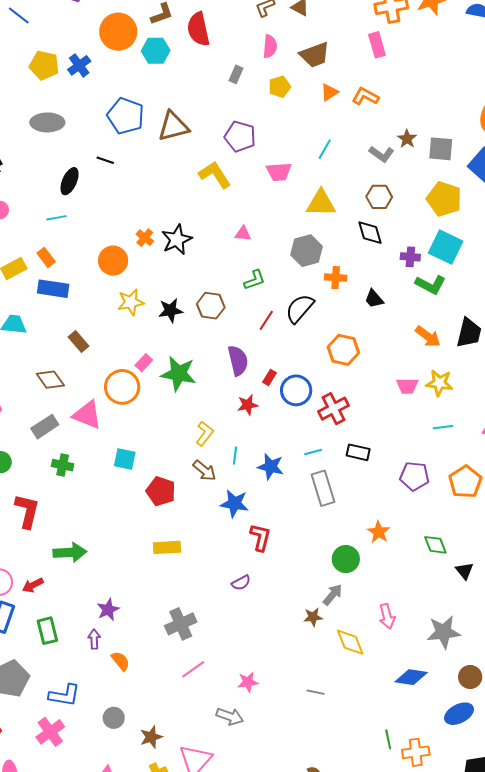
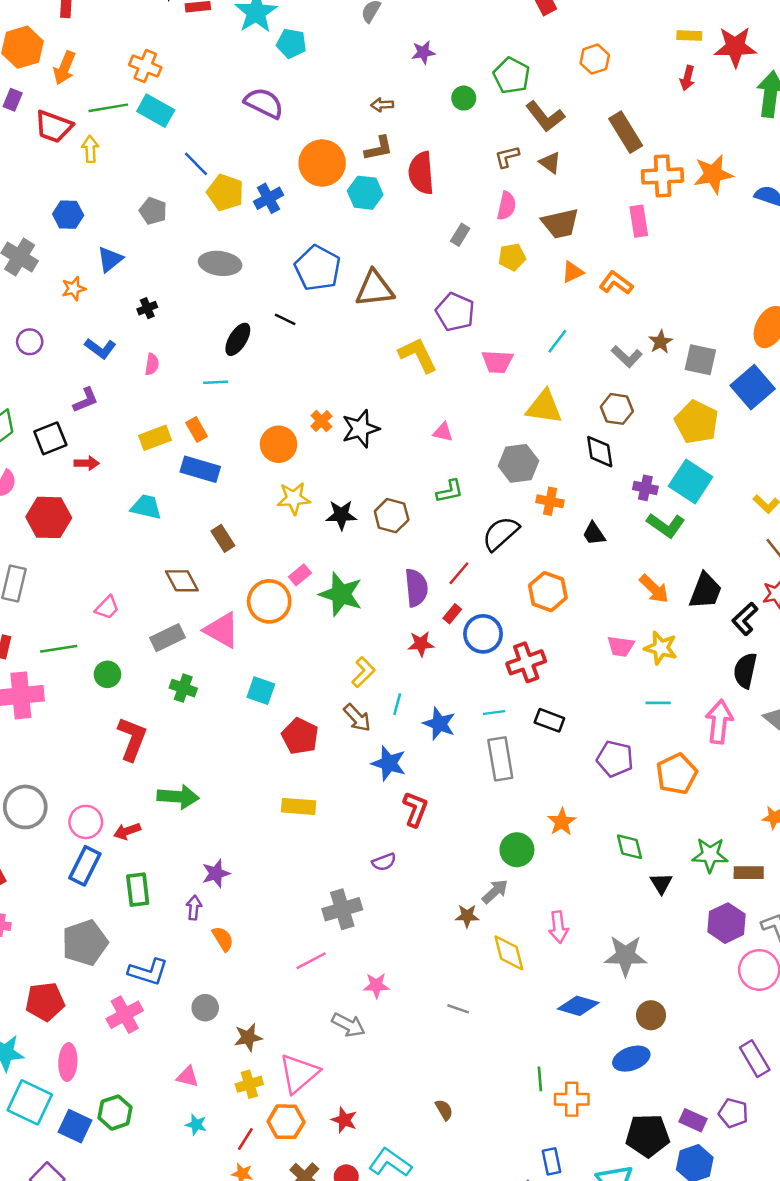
blue line: (19, 15) -> (196, 164), moved
red line: (266, 320) -> (459, 573), moved
gray cross: (181, 624) -> (342, 909), moved

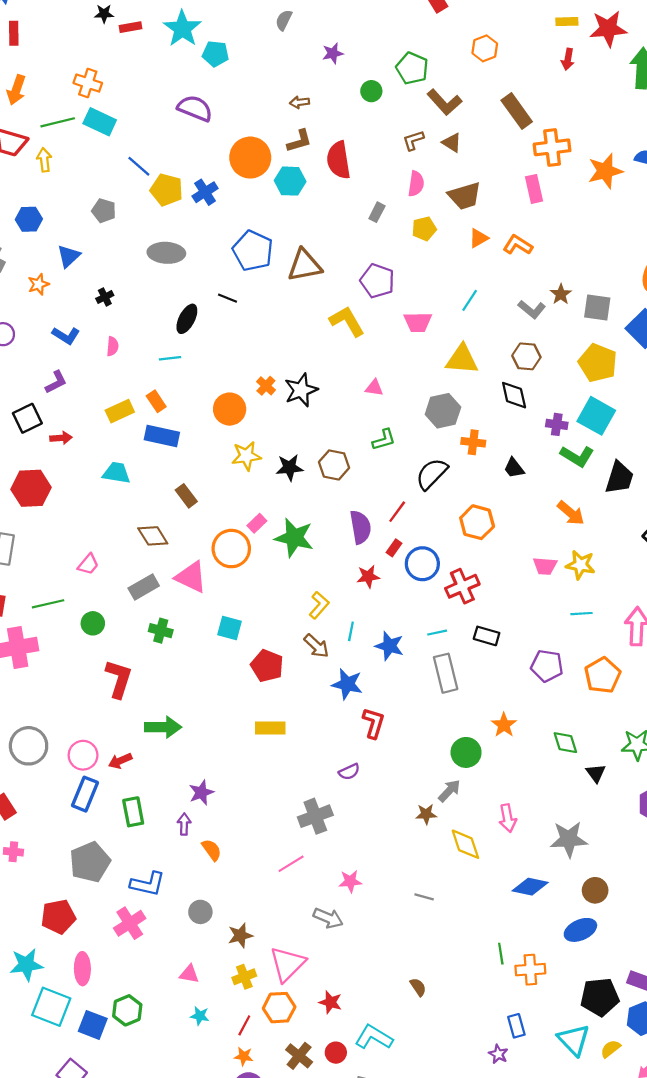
orange star: (713, 174) -> (605, 171), moved
black trapezoid: (705, 591) -> (619, 478), moved

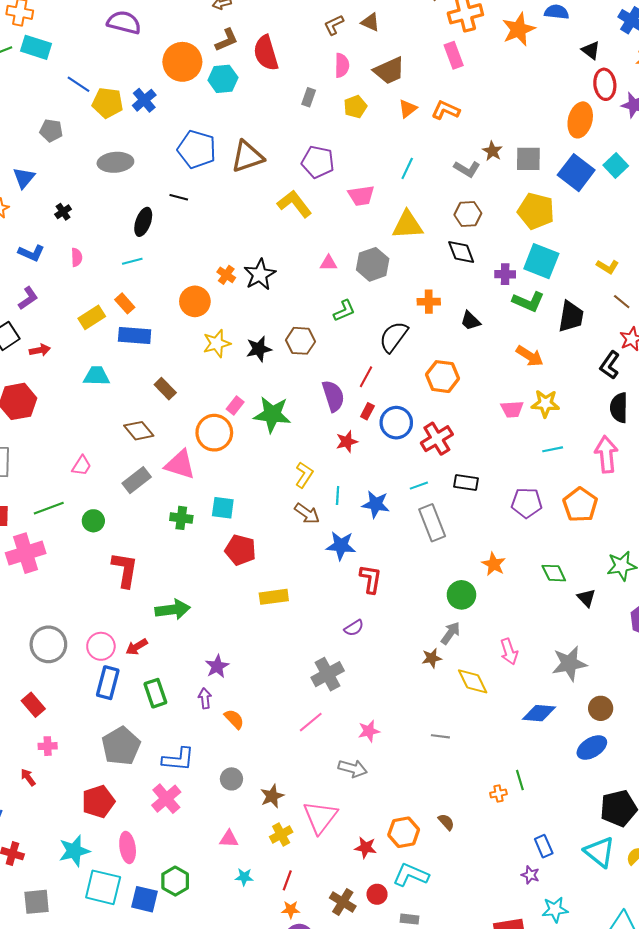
gray hexagon: (443, 411) -> (373, 264), moved
green cross: (161, 631) -> (181, 518), moved
red pentagon: (267, 666) -> (240, 550), moved
orange cross: (530, 970) -> (498, 794), moved, size x0.6
orange hexagon: (279, 1008) -> (404, 832), moved

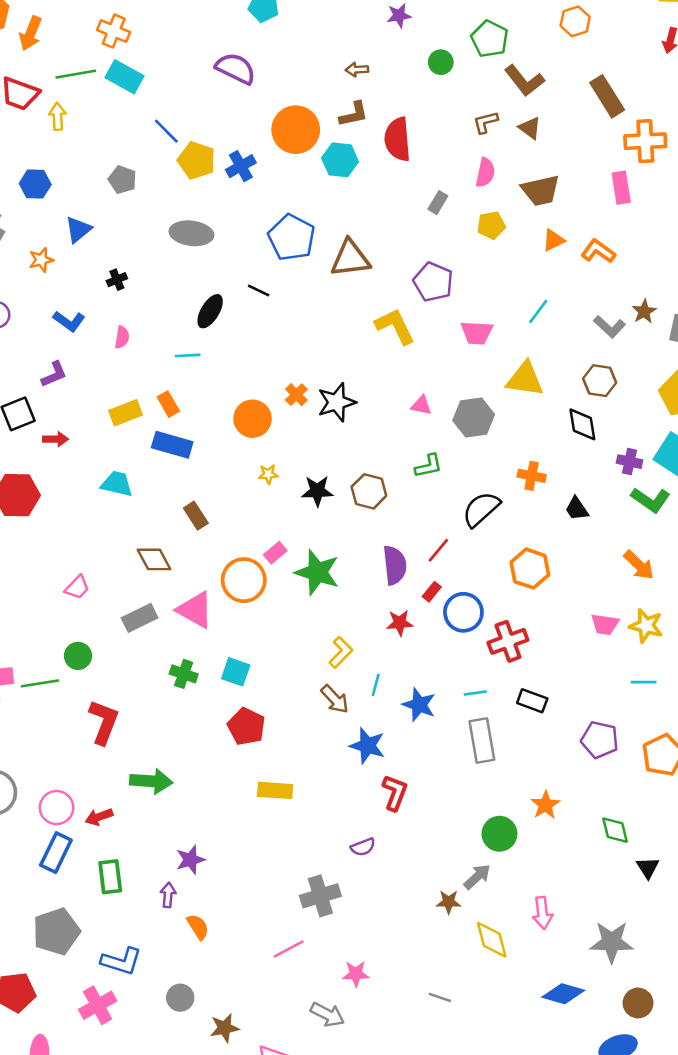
yellow star: (217, 343) -> (268, 474), size x0.6
green line: (49, 508) -> (40, 683), moved

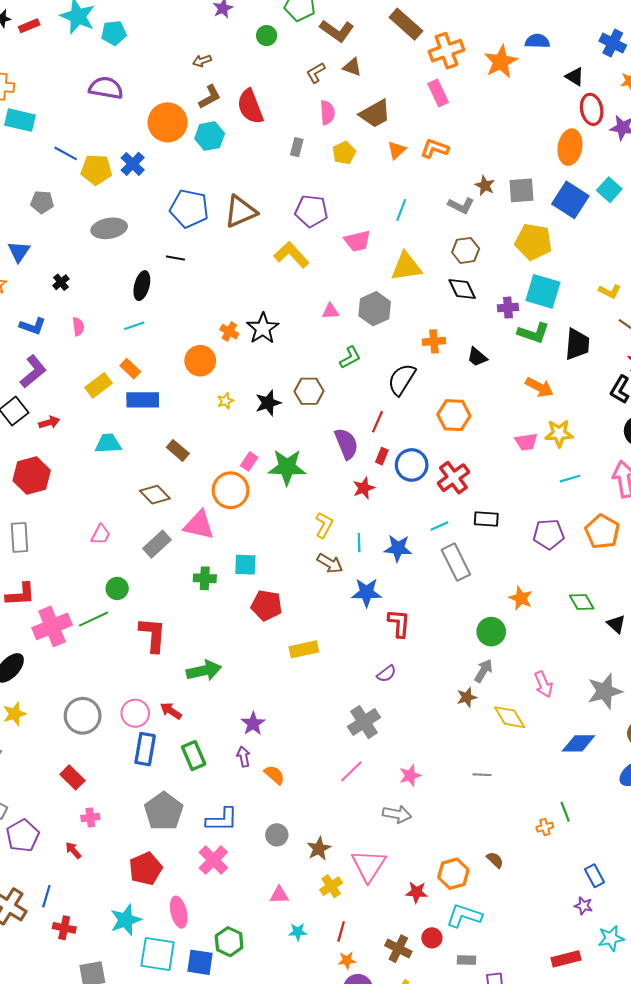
purple L-shape: (54, 374) -> (33, 372), size x1.4
red arrow: (99, 817) -> (171, 711), turned 70

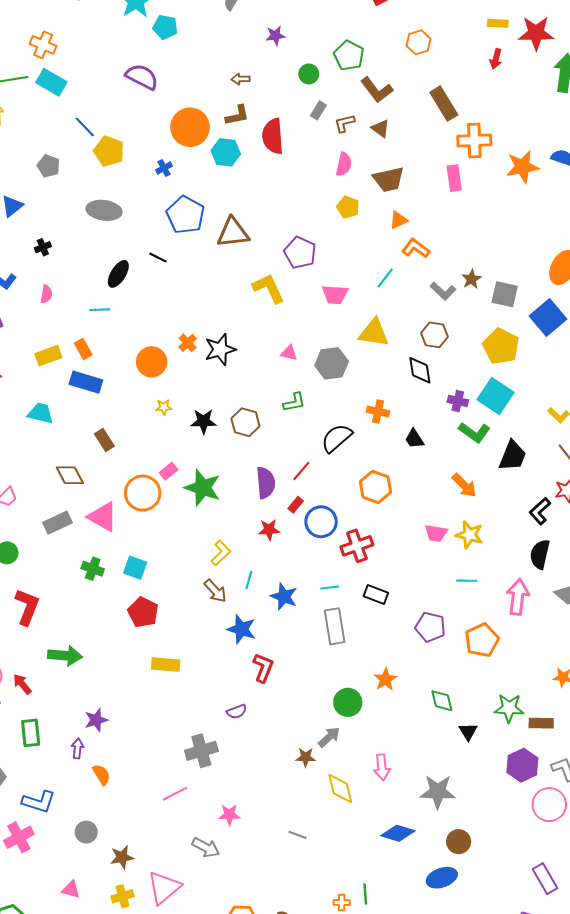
gray rectangle: (297, 147) -> (318, 110), moved
orange L-shape: (435, 149) -> (416, 248), moved
yellow pentagon: (344, 153) -> (348, 207), turned 30
blue cross: (133, 164) -> (164, 168), moved, size x0.7

